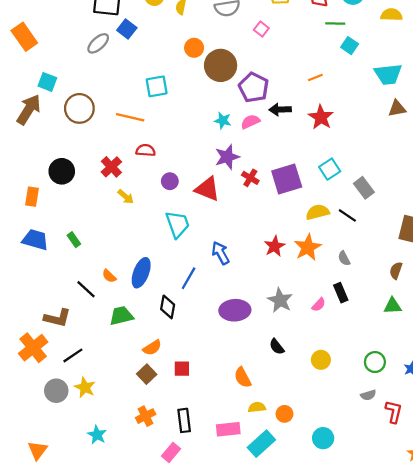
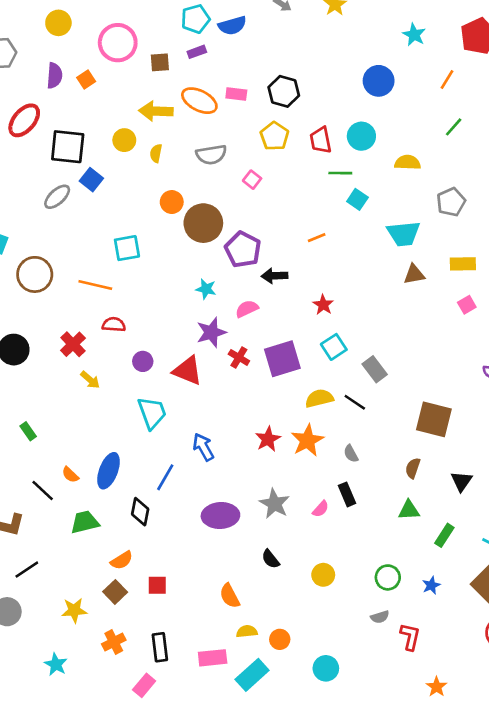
red star: (321, 117) -> (323, 305), moved, size x0.7
pink semicircle: (250, 122) -> (247, 309), moved
yellow star: (85, 387) -> (74, 610), moved, turned -30

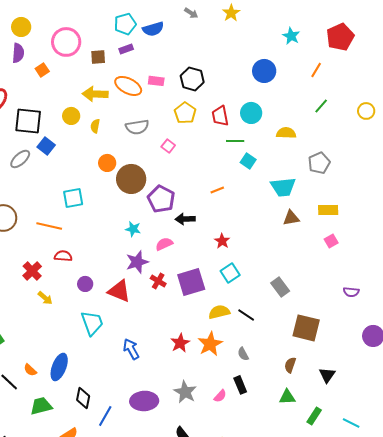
purple semicircle: (54, 76) -> (18, 53), moved
gray rectangle: (375, 369) -> (280, 287), moved
blue line: (165, 477) -> (105, 416), moved

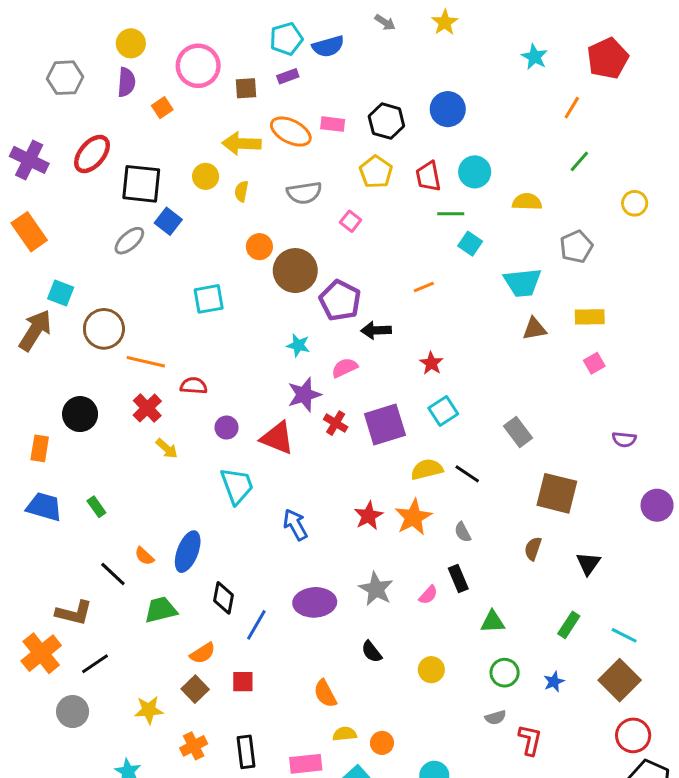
blue circle: (264, 71) -> (448, 109), moved
yellow circle: (366, 111) -> (635, 203), moved
orange line: (49, 226) -> (146, 362), moved
green triangle: (287, 397) -> (493, 622), moved

